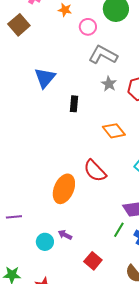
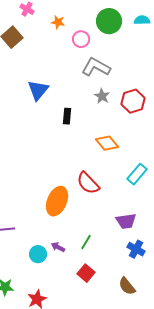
green line: (119, 230) -> (86, 242), moved

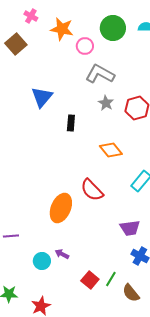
orange star: (58, 22) -> (62, 29), size x1.6
green line: (86, 242) -> (111, 279), moved

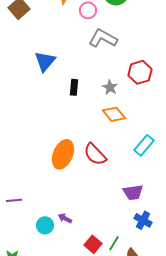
gray star: (106, 103) -> (110, 87), moved
orange ellipse: (61, 208) -> (63, 154), moved

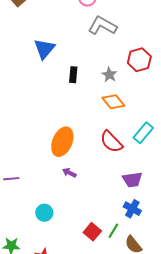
red semicircle: (95, 154) -> (111, 142), moved
purple line: (14, 200) -> (11, 179), moved
purple arrow: (65, 218) -> (69, 173), moved
blue cross: (143, 220) -> (132, 209), moved

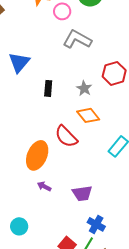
red semicircle: (111, 142) -> (66, 136), moved
purple trapezoid: (132, 180) -> (82, 193), moved
blue cross: (132, 209) -> (96, 224), moved

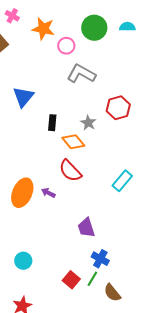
orange diamond: (88, 115) -> (73, 142), moved
orange ellipse: (37, 155) -> (22, 193), moved
purple arrow: (44, 186) -> (48, 193), moved
purple trapezoid: (82, 193) -> (86, 228), turned 80

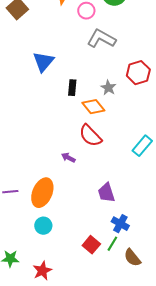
orange ellipse: (22, 193) -> (42, 193), moved

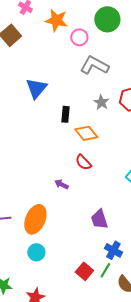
gray star: (108, 88) -> (101, 102), moved
red semicircle: (90, 136) -> (83, 162), size x0.7

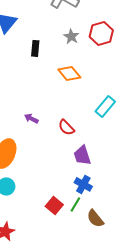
orange diamond: (86, 133) -> (69, 73), moved
red semicircle: (83, 162) -> (66, 127), moved
purple trapezoid: (99, 219) -> (82, 155), moved

